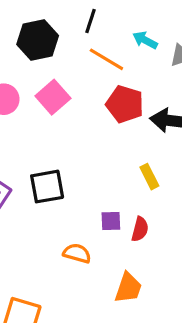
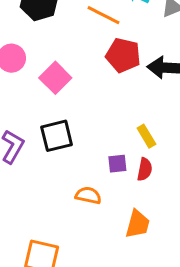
pink square: (53, 97) -> (55, 78), moved
yellow rectangle: (149, 177) -> (146, 136), moved

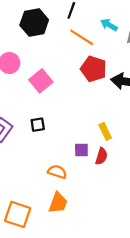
black square: (57, 136) -> (38, 125), size x0.6
orange trapezoid: (137, 224) -> (58, 203), moved

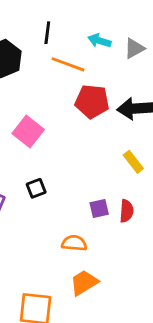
yellow rectangle: (105, 131) -> (133, 162), moved
orange trapezoid: (58, 203) -> (84, 283), turned -130

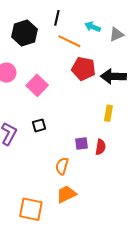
yellow rectangle: (133, 162) -> (108, 113), turned 42
orange semicircle: (74, 243) -> (62, 166), turned -84

